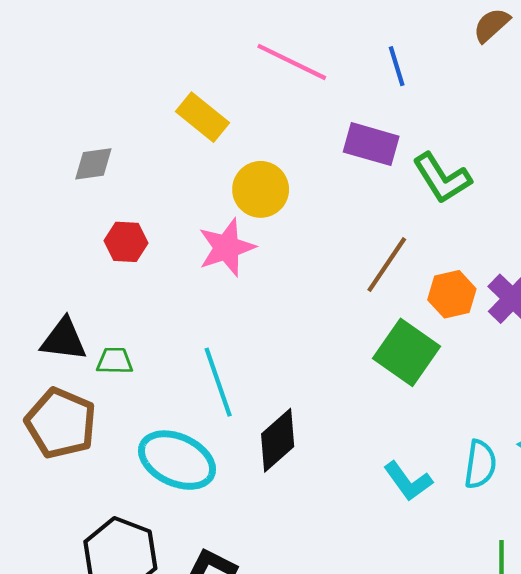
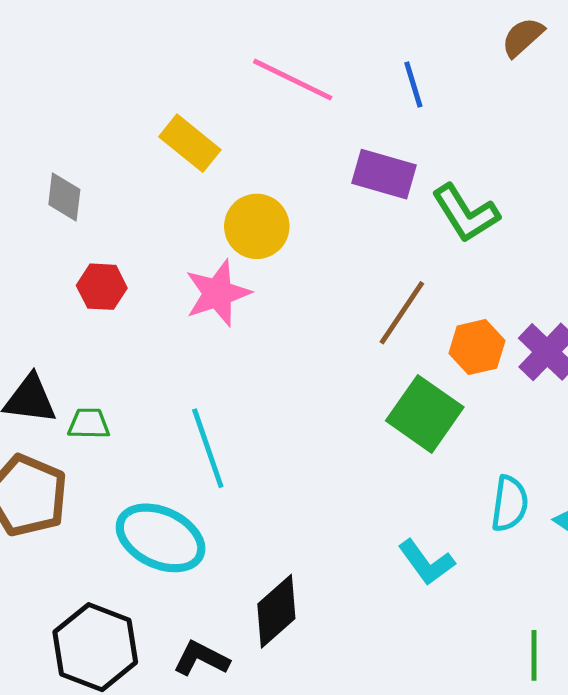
gray diamond: (93, 164) -> (64, 197), turned -75
black diamond: (278, 440) -> (276, 611), moved
cyan semicircle: (480, 464) -> (510, 504), moved

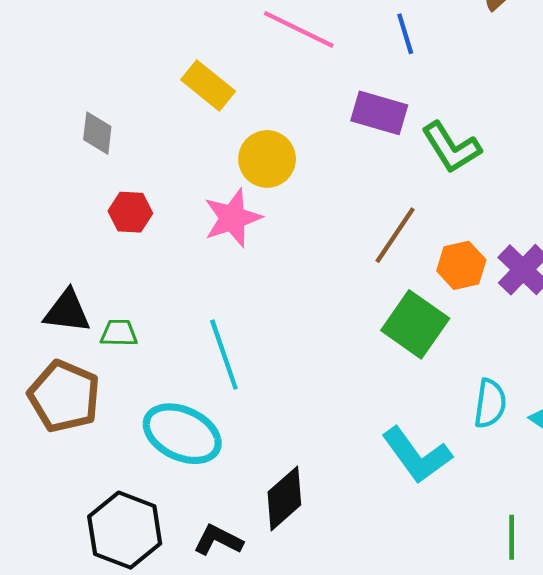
cyan L-shape: (426, 562) -> (417, 455), size x1.4

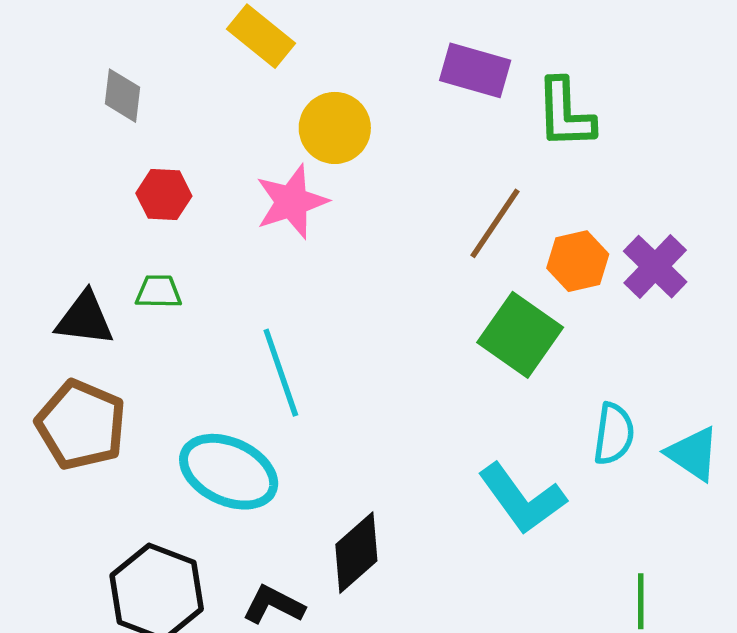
green L-shape: (451, 147) -> (565, 114), turned 30
green trapezoid: (119, 333) -> (158, 292), moved

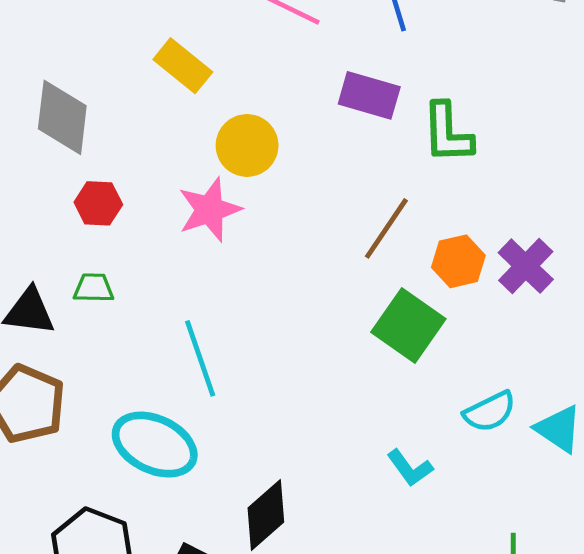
gray diamond: (122, 96) -> (62, 117), size x1.6
cyan semicircle: (614, 434) -> (490, 412), turned 56
cyan L-shape: (522, 499) -> (410, 468), size x0.6

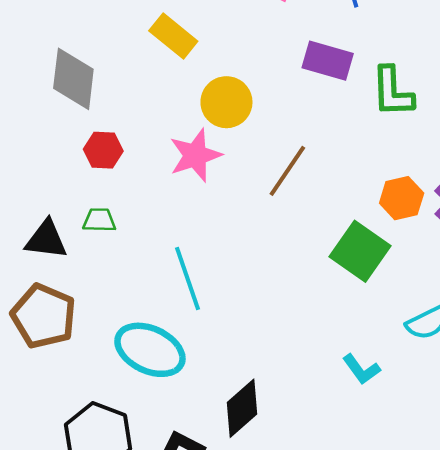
brown line: (386, 228) -> (287, 171), moved

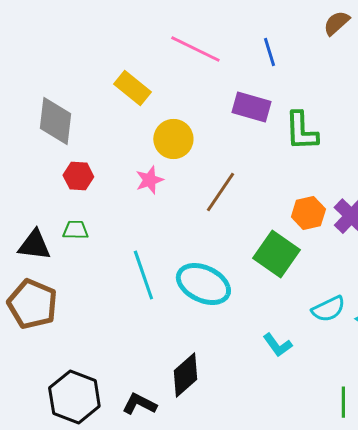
pink star: (195, 155) -> (149, 180), size x0.7
cyan ellipse: (150, 350) -> (203, 284), moved

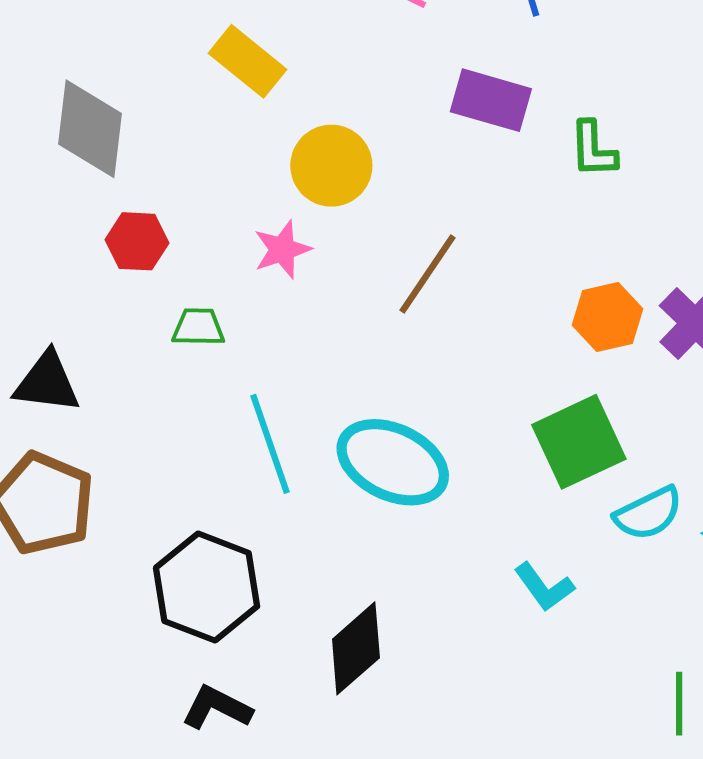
green L-shape: (301, 131) -> (593, 149), size x0.7
green trapezoid: (75, 230) -> (198, 327), moved
green square: (276, 254) -> (579, 442), moved, turned 30
black hexagon: (74, 397) -> (207, 587), moved
black L-shape: (139, 404) -> (217, 708), moved

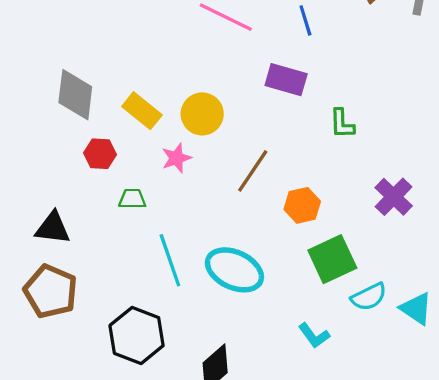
yellow rectangle: (247, 61) -> (142, 111), moved
green L-shape: (593, 149) -> (342, 124), moved
orange hexagon: (608, 317) -> (302, 205), moved

